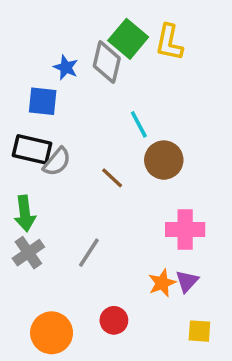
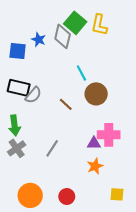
blue square: (43, 101) -> (18, 51), moved
purple triangle: (187, 281) -> (94, 143), moved, turned 48
red circle: (114, 320) -> (67, 197), moved

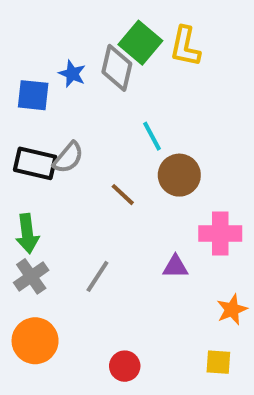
gray semicircle: (33, 95) -> (68, 158), moved
pink cross: (109, 135) -> (220, 234), moved
orange star: (95, 166) -> (232, 310), moved
orange circle: (30, 195) -> (35, 341), moved

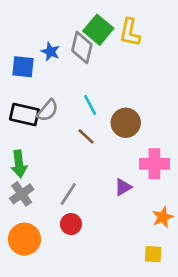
cyan line: (152, 136) -> (90, 105), moved
purple triangle: (175, 267) -> (123, 187), turned -30
red circle: (125, 366) -> (71, 224), moved

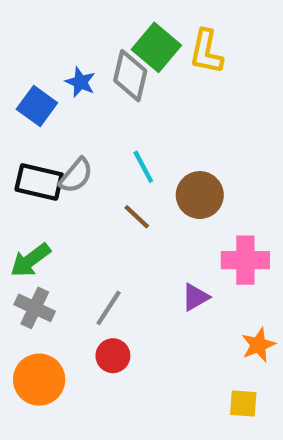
blue square: (23, 67) -> (37, 106), turned 30
green arrow: (19, 164) -> (30, 260), turned 60
gray cross: (22, 194) -> (35, 308), turned -30

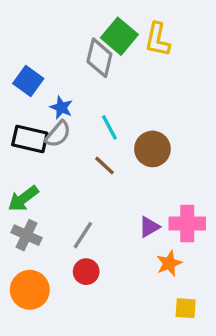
blue star: (80, 82) -> (61, 108), moved
pink cross: (245, 260) -> (187, 224), moved
orange star: (258, 345) -> (169, 263), moved

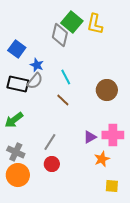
brown circle: (152, 149) -> (107, 90), moved
gray cross: (27, 235) -> (16, 152), moved

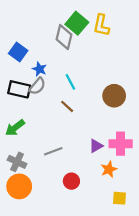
gray line: (50, 142) -> (53, 151), turned 36
red circle: (52, 164) -> (71, 181), moved

